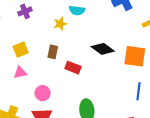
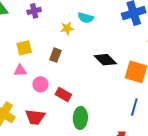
red rectangle: (73, 68) -> (63, 94), moved
pink circle: (43, 93) -> (40, 84), moved

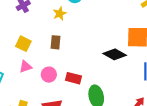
yellow square: (24, 48) -> (23, 44), turned -35
black diamond: (105, 60) -> (115, 54), moved

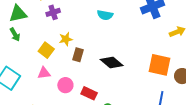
yellow star: (60, 13) -> (66, 39), moved
black diamond: (115, 54) -> (112, 62), moved

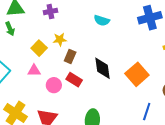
black diamond: (112, 62) -> (102, 68), turned 35
orange square: (160, 65) -> (137, 74), moved, turned 30
red rectangle: (89, 93) -> (74, 80), moved

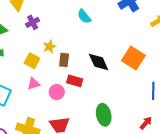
cyan semicircle: (102, 20) -> (84, 16), turned 49

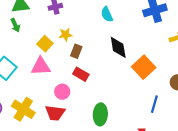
black diamond: (99, 62) -> (118, 47), moved
pink triangle: (34, 84) -> (41, 66), size x1.5
pink circle: (57, 92) -> (62, 92), moved

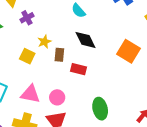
black diamond: (118, 47) -> (86, 40), moved
pink triangle: (41, 66) -> (30, 94), moved, turned 30
red rectangle: (81, 74) -> (78, 69), moved

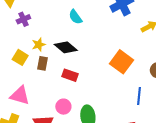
black diamond: (86, 40) -> (66, 47), moved, turned -30
brown rectangle: (59, 55) -> (42, 63), moved
pink circle: (57, 97) -> (63, 107), moved

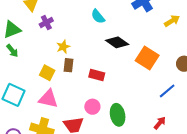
black diamond: (66, 47) -> (117, 42), moved
yellow square: (20, 57) -> (47, 73), moved
blue line: (139, 96) -> (167, 91), turned 48

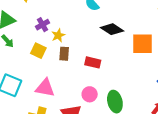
purple cross: (46, 23) -> (42, 25), moved
orange square: (147, 58) -> (143, 44), turned -30
yellow square: (47, 73) -> (38, 51), moved

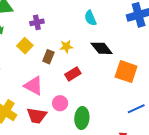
yellow star: (58, 35) -> (66, 47), moved
red rectangle: (93, 62) -> (73, 74), turned -63
pink triangle: (45, 88) -> (34, 86), moved

